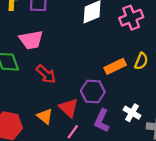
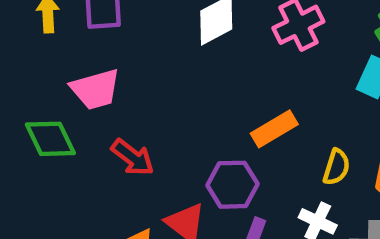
yellow semicircle: (141, 61) -> (336, 167), moved

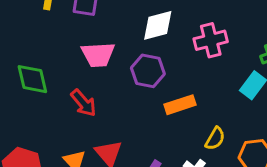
pink trapezoid: (96, 89) -> (98, 55), moved
purple hexagon: (232, 185) -> (148, 71), moved

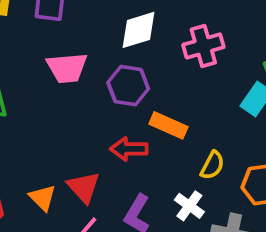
red arrow: (83, 103) -> (129, 149), moved, turned 132
orange rectangle: (180, 105) -> (168, 125), turned 44

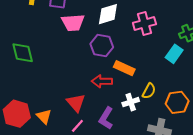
pink trapezoid: (67, 68) -> (73, 23), moved
orange triangle: (42, 198) -> (44, 117), moved
white cross: (189, 206) -> (131, 102), moved, turned 35

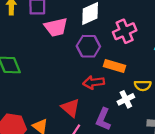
pink cross: (144, 24) -> (125, 31), moved
yellow semicircle: (149, 91) -> (143, 85), turned 70

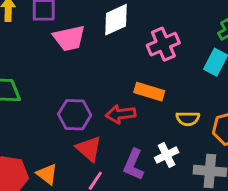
purple hexagon: (88, 46) -> (75, 115), moved
white cross: (126, 99) -> (167, 155), moved

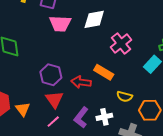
pink cross: (163, 44) -> (121, 43), turned -30

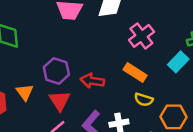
orange rectangle: (104, 72) -> (135, 73), moved
orange triangle: (23, 109) -> (25, 92), moved

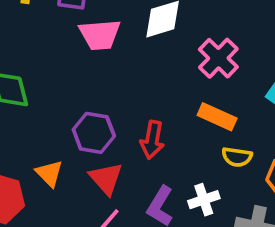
red arrow: (92, 81) -> (152, 140), turned -80

